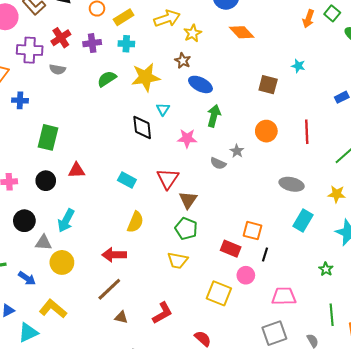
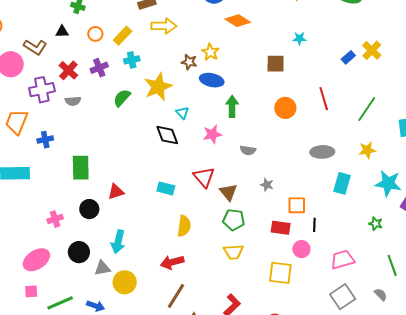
yellow arrow: (167, 18) -> (164, 26), turned 35
yellow star: (193, 33) -> (210, 52), moved
gray star: (237, 151) -> (267, 185), moved

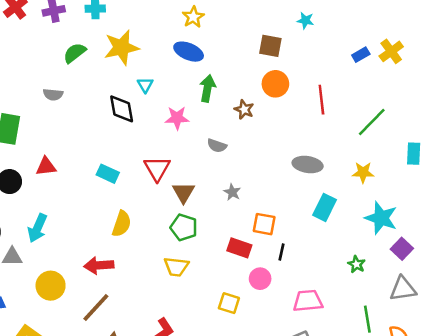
brown star: (189, 62) -> (244, 110), moved
gray semicircle: (73, 101) -> (53, 95), moved
orange circle: (285, 108) -> (275, 84), moved
yellow square: (280, 273) -> (229, 303), size x0.7
yellow circle: (125, 282) -> (51, 286), moved

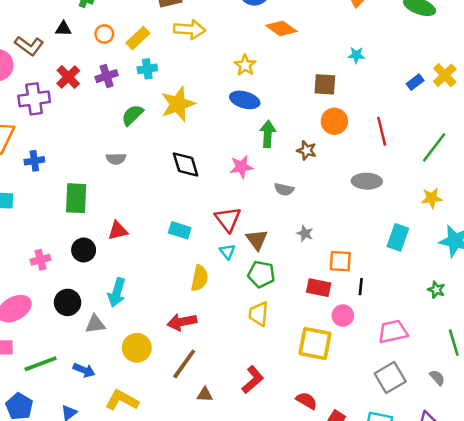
cyan triangle: (145, 85) -> (227, 251), moved
gray ellipse: (308, 165) -> (367, 181), moved
yellow trapezoid: (176, 267) -> (259, 314), turned 95
yellow square: (229, 303) -> (315, 343), size x1.6

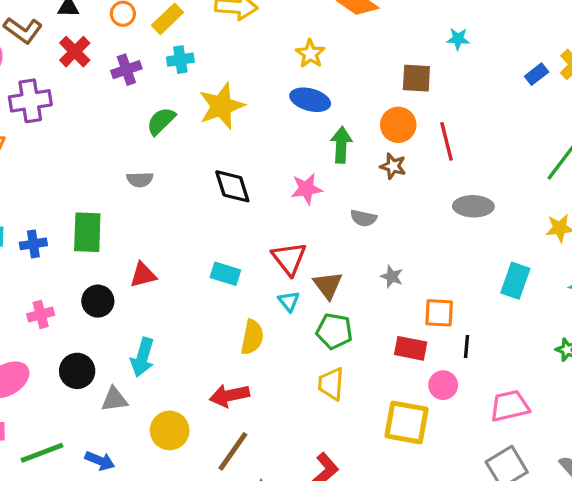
red cross: (68, 77) -> (75, 52), moved
orange circle: (334, 121) -> (398, 125), moved
red line: (382, 131) -> (447, 141), moved
blue cross: (34, 161) -> (33, 244), moved

